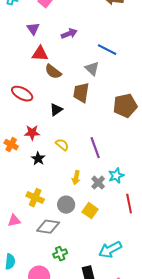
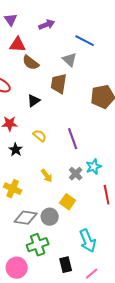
yellow arrow: (76, 178) -> (47, 176), moved, turned -48
gray circle: (66, 205) -> (50, 217), moved
cyan arrow: (110, 250) -> (88, 241), turned -85
green cross: (60, 254) -> (38, 245), size x1.5

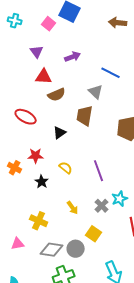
brown semicircle: (31, 63) -> (57, 95), turned -60

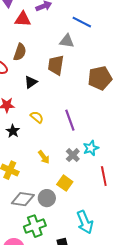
red triangle: (44, 77) -> (23, 19), moved
gray triangle: (96, 92) -> (67, 41), turned -35
brown semicircle: (57, 95) -> (20, 52), moved, turned -48

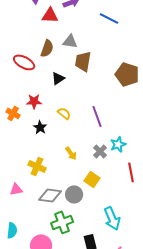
gray triangle: (67, 41) -> (70, 41), moved
brown pentagon: (100, 78) -> (127, 74), turned 30

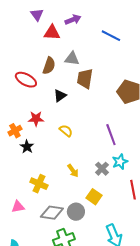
orange cross: (13, 113) -> (15, 131), turned 32
purple line: (97, 116) -> (111, 135), moved
black star: (40, 127) -> (27, 147), moved

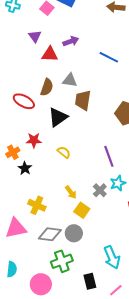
black triangle: (60, 96) -> (58, 117), size x1.5
yellow square: (94, 197) -> (82, 210), moved
pink triangle: (18, 207) -> (16, 228), size x1.6

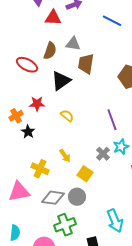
yellow arrow: (71, 192) -> (65, 156), moved

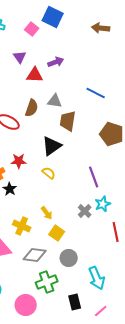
blue line: (112, 21) -> (96, 93), moved
black triangle: (61, 81) -> (52, 146), moved
yellow square: (85, 174) -> (57, 233), moved
gray circle: (77, 197) -> (69, 258), moved

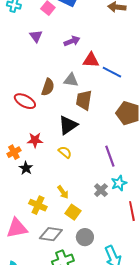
red triangle: (35, 75) -> (91, 60), moved

